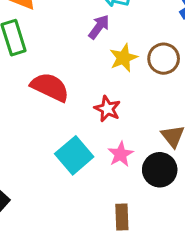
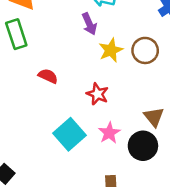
purple arrow: (99, 27) -> (89, 24), turned 120
red semicircle: (50, 87) -> (48, 76), size x0.6

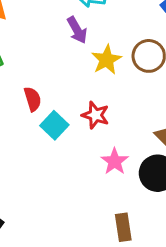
red semicircle: (48, 76) -> (33, 99), turned 54
cyan square: (70, 134) -> (54, 125), moved, size x0.7

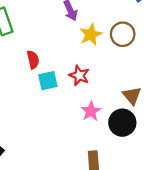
cyan square: (54, 125) -> (48, 81), turned 30

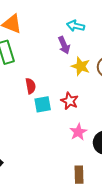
yellow star: (91, 35) -> (81, 66), turned -30

